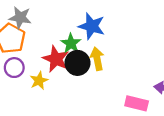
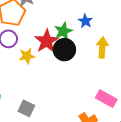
blue star: (92, 26) -> (85, 21), size x0.6
yellow arrow: (97, 59) -> (102, 48), moved

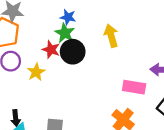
blue star: (85, 21) -> (68, 17), moved
red star: (47, 41) -> (51, 50), size x0.7

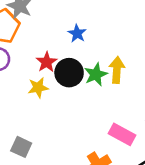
green star: (65, 33) -> (96, 74), moved
yellow star: (36, 72) -> (38, 88), moved

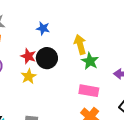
green star: (96, 74) -> (90, 61), moved
pink rectangle: (122, 134) -> (89, 91), moved

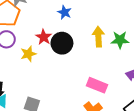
green star: (90, 61) -> (120, 40), moved, turned 30
yellow star: (29, 76) -> (28, 54), moved

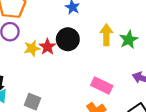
red star: (44, 37) -> (47, 47), moved
green star: (120, 40) -> (129, 40), turned -30

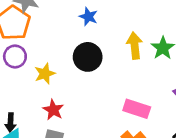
red star: (47, 47) -> (53, 110), moved

